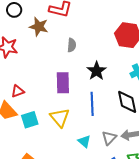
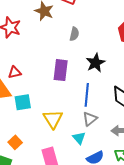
yellow triangle: (60, 118) -> (53, 119), moved
gray triangle: (109, 138) -> (90, 119), moved
cyan triangle: (84, 141) -> (79, 138), moved

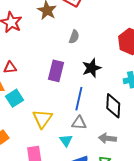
cyan square: (23, 102) -> (15, 98), turned -30
gray triangle: (90, 119) -> (79, 123), turned 35

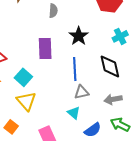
cyan square: (15, 98) -> (23, 77), moved
yellow triangle: (42, 119) -> (26, 101), moved

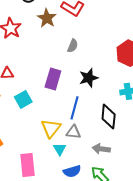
yellow triangle: (26, 101) -> (51, 128), moved

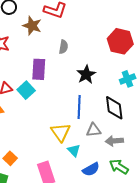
purple rectangle: (53, 79) -> (39, 69), moved
cyan square: (23, 99) -> (26, 90), moved
gray triangle: (74, 132) -> (94, 130), moved

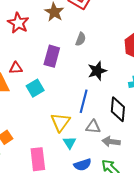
cyan square: (26, 90) -> (35, 88), moved

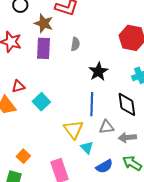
purple rectangle: (52, 56) -> (44, 48), moved

